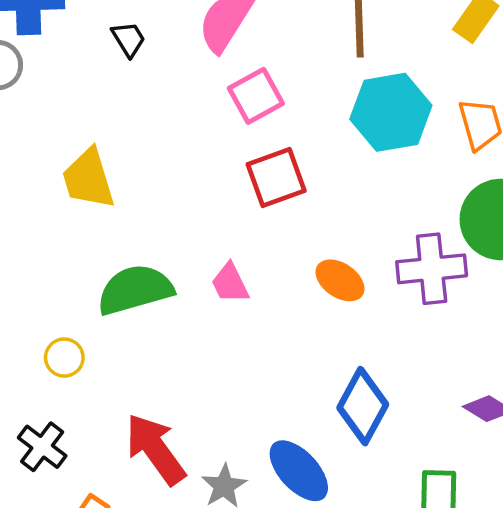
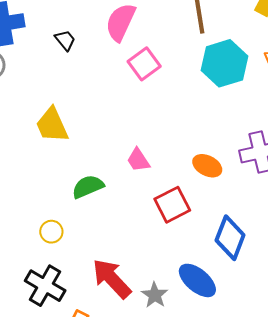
red square: (276, 178) -> (172, 205), moved
pink trapezoid: (230, 283) -> (138, 160), moved
green semicircle: (135, 290) -> (88, 187), size x0.7
black cross: (42, 447) -> (45, 286), size x1.4

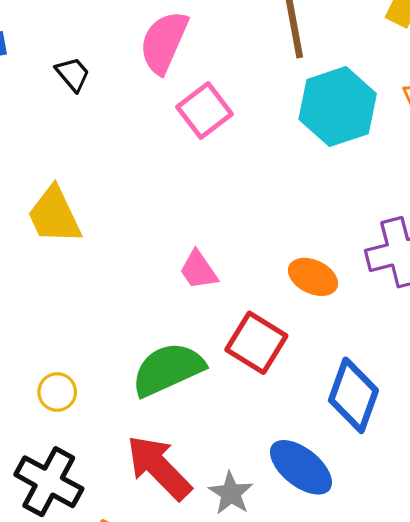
green semicircle: (88, 187) -> (168, 369), moved, size x1.4
red square: (172, 205) -> (256, 343), turned -30

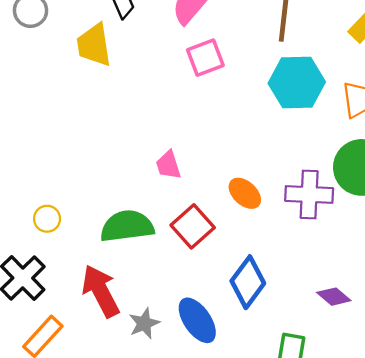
yellow trapezoid: (54, 215) -> (94, 45), moved

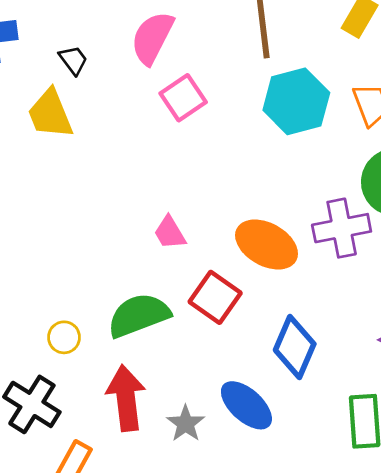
orange ellipse: (245, 193) -> (267, 244), size x1.5
yellow circle: (47, 219) -> (64, 337), moved
red arrow: (101, 291) -> (126, 398), turned 34

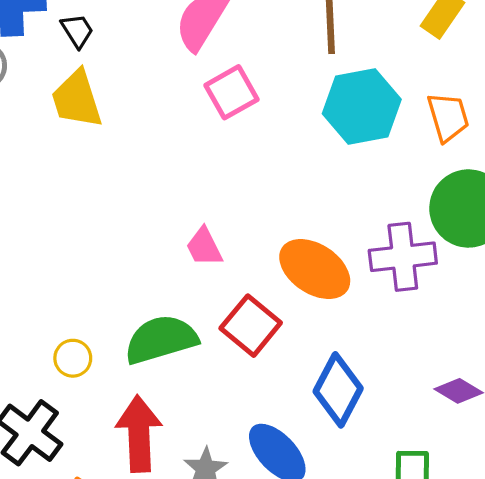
black trapezoid: (73, 60) -> (77, 31), moved

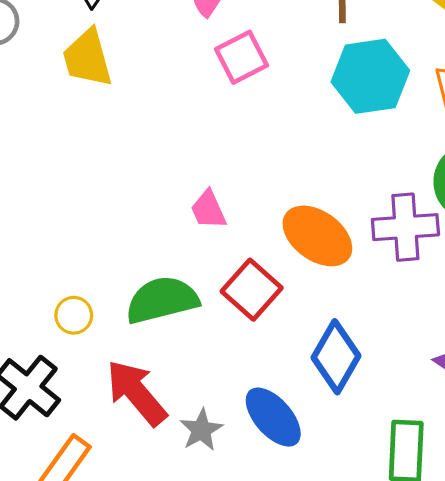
red arrow: (139, 434) -> (137, 393), turned -40

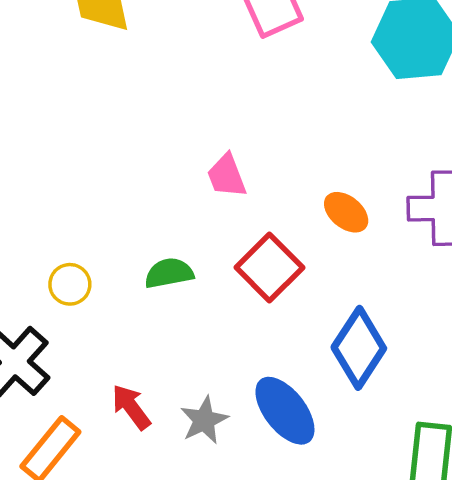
orange ellipse: (317, 236) -> (346, 212), size x0.6
green semicircle: (162, 300) -> (169, 273), size x0.6
red arrow: (137, 393) -> (131, 407), moved, size x0.6

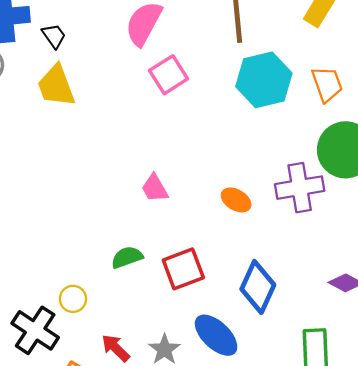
red square: (269, 268) -> (183, 269), moved, turned 33
yellow circle: (70, 284) -> (73, 299), moved

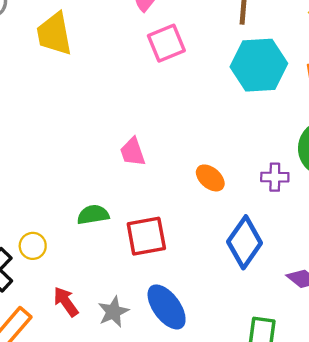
purple cross: (300, 188) -> (275, 177), size x0.6
blue diamond: (258, 287) -> (245, 242), moved

